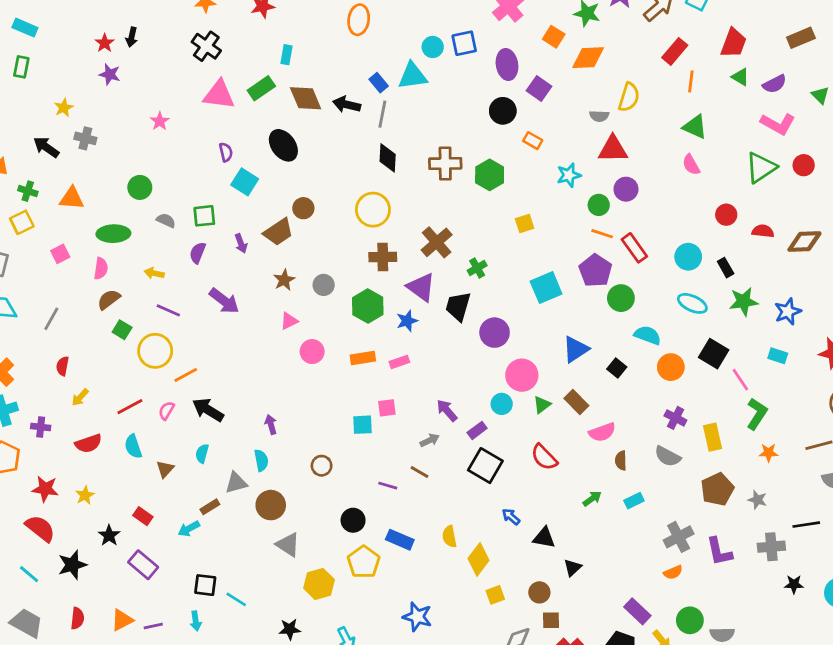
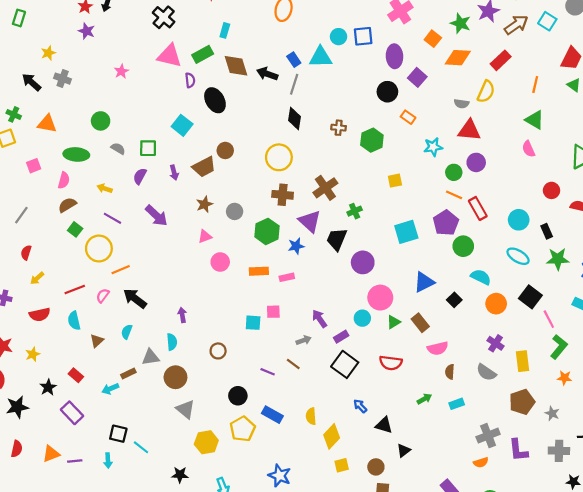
red rectangle: (675, 51) -> (501, 60), moved
purple semicircle: (226, 152) -> (190, 80), moved
brown cross: (445, 164) -> (339, 128), size x0.6
red semicircle: (544, 457) -> (391, 363), turned -45

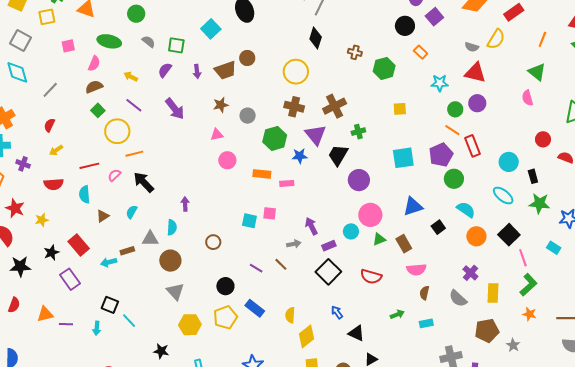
red rectangle: (76, 375) -> (79, 245), size x1.5

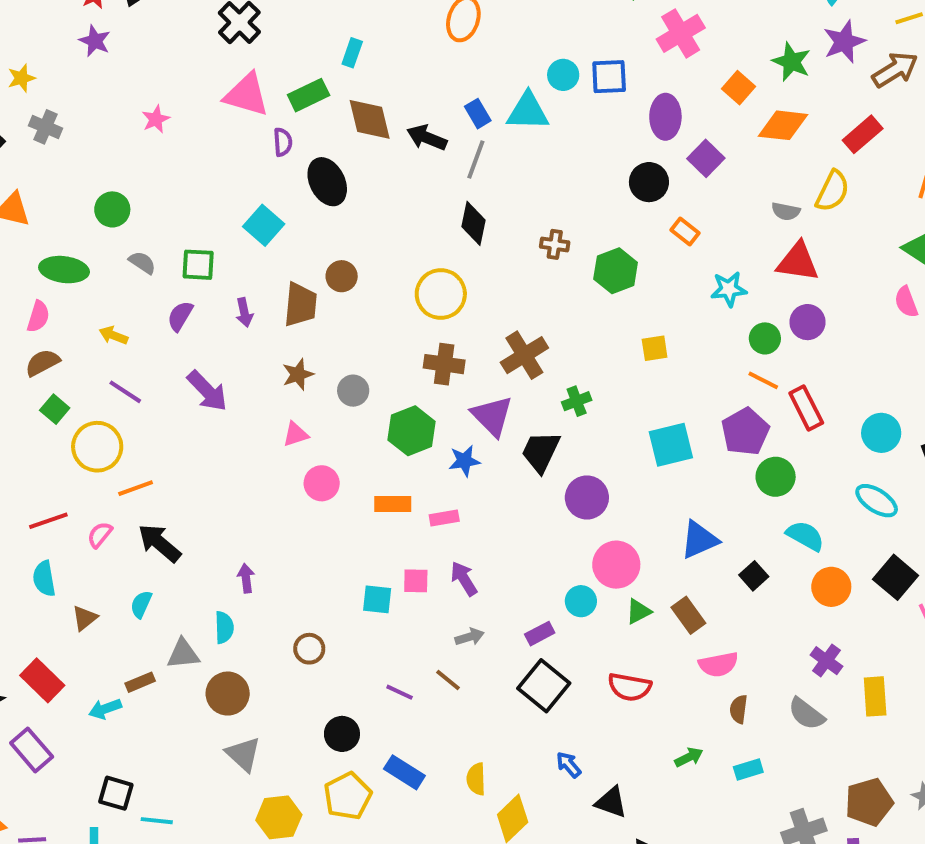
brown trapezoid: (225, 70) -> (301, 305), turned -60
purple arrow: (311, 226) -> (464, 579), moved
cyan line: (129, 321) -> (157, 821), turned -35
brown pentagon: (487, 331) -> (869, 802), moved

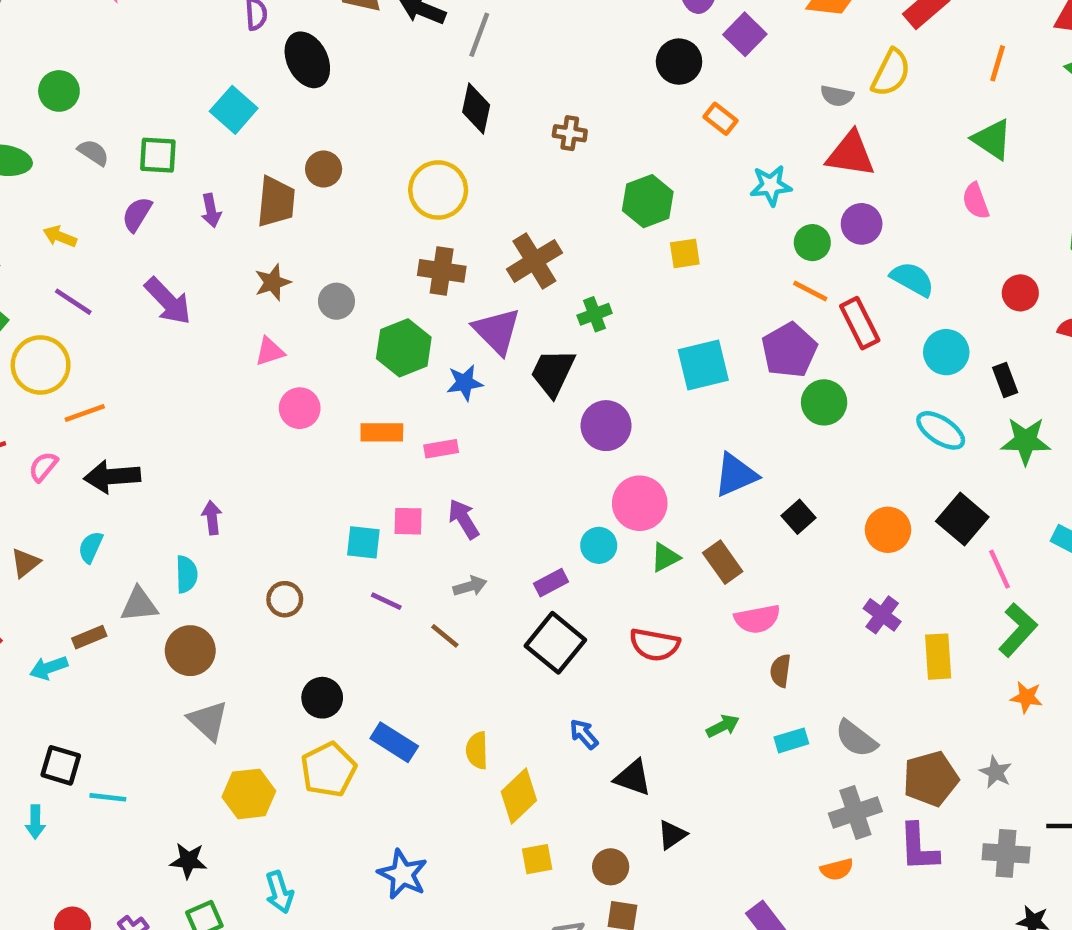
green hexagon: (616, 271) -> (648, 201), moved
cyan semicircle: (805, 536) -> (912, 279), moved
black arrow: (159, 543) -> (112, 476), turned -45
purple line: (400, 692) -> (386, 601), moved
gray semicircle: (806, 714) -> (856, 739), moved

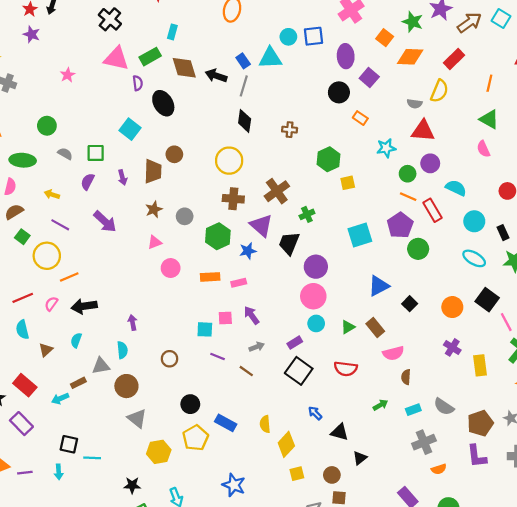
pink circle: (640, 503) -> (313, 296), moved
gray cross: (855, 812) -> (424, 442), moved

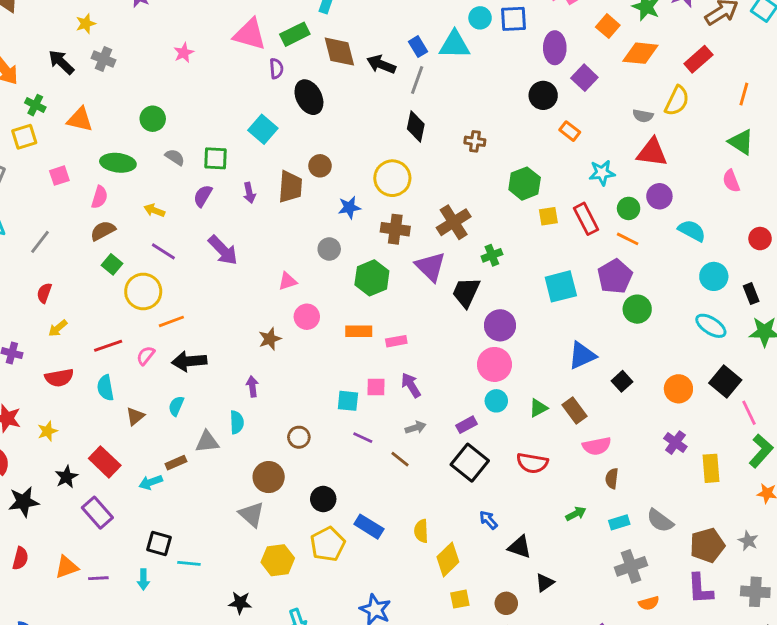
brown star: (154, 209) -> (270, 339), moved
red rectangle: (432, 210) -> (586, 219), moved
blue star: (248, 251) -> (349, 207), moved
brown circle: (126, 386) -> (269, 477), moved

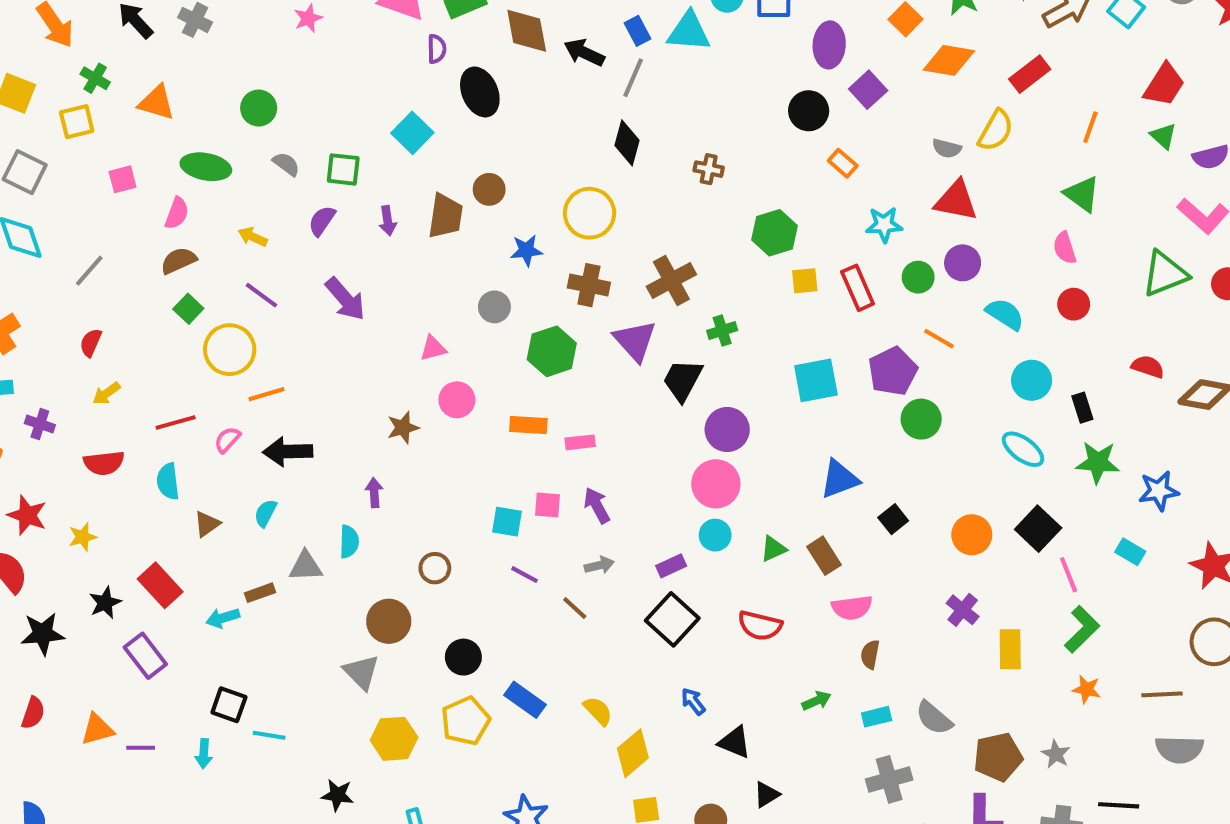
orange line: (628, 239) -> (939, 339), moved
red circle: (760, 239) -> (1074, 304), moved
yellow semicircle: (421, 531) -> (598, 711), turned 135

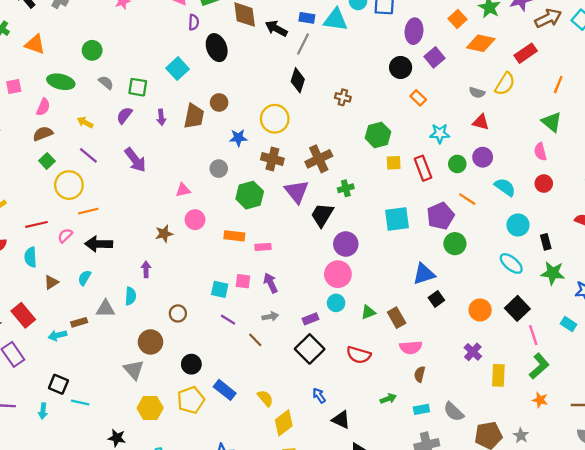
blue rectangle: (638, 31) -> (307, 18), turned -56
red triangle: (956, 201) -> (481, 122), size x0.7
blue triangle: (839, 479) -> (424, 274), moved

